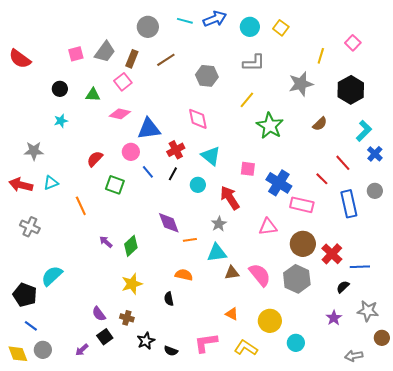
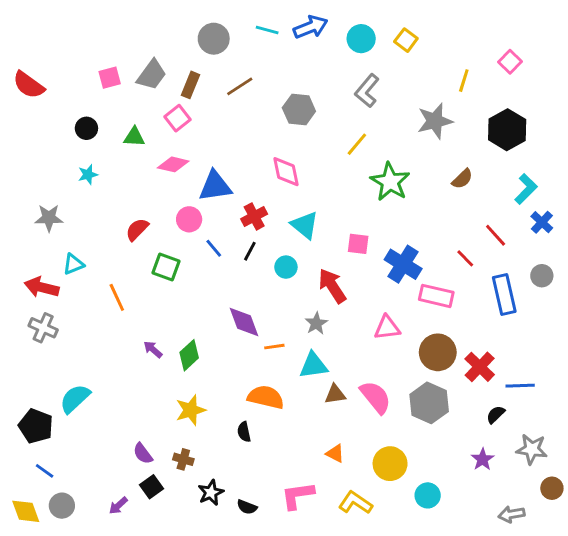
gray L-shape: (254, 63) -> (367, 91), turned 130
red arrow: (21, 185) -> (42, 287), moved
orange semicircle: (184, 275) -> (266, 397), size x1.4

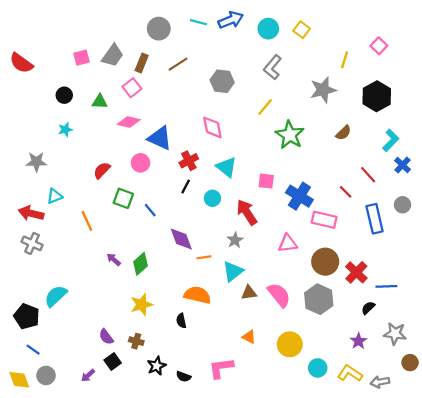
blue triangle: (215, 186) -> (160, 138), turned 32
blue line: (214, 248) -> (150, 210), moved
cyan triangle: (313, 365) -> (233, 271), turned -30
yellow L-shape: (355, 503) -> (350, 373), moved

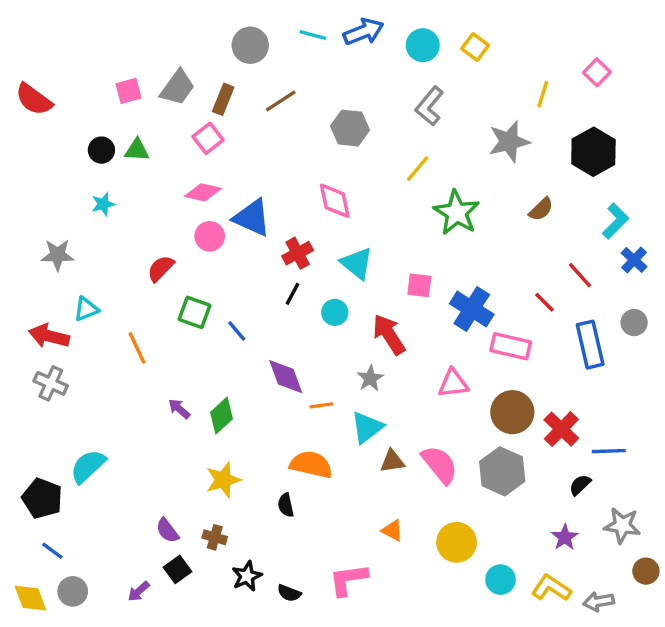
green triangle: (100, 102) -> (137, 150), moved
pink circle: (141, 163) -> (210, 236), moved

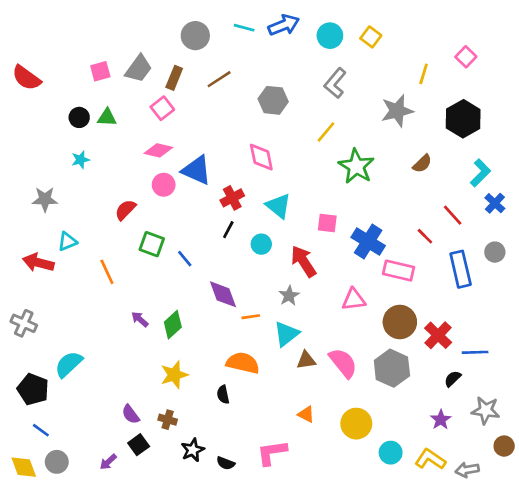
gray cross: (51, 383) -> (24, 323), moved

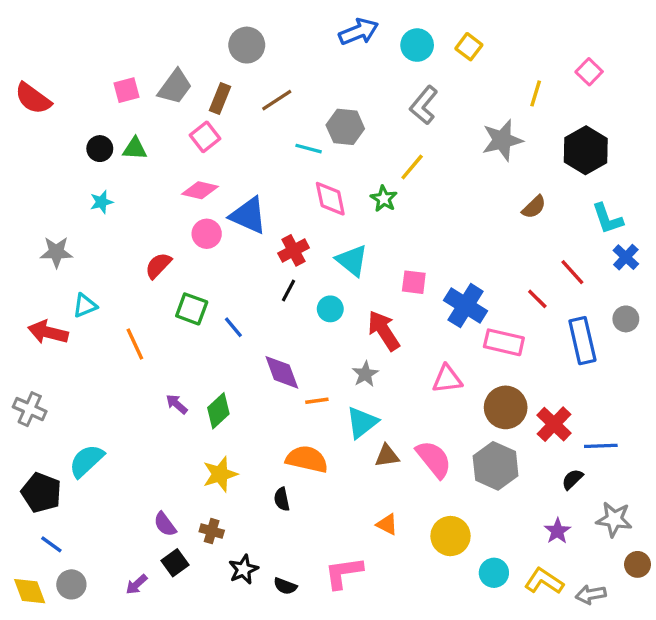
cyan line: (244, 28) -> (309, 149), moved
green star: (356, 166) -> (384, 199), moved, size x0.6
cyan L-shape: (480, 173) -> (607, 219), turned 116

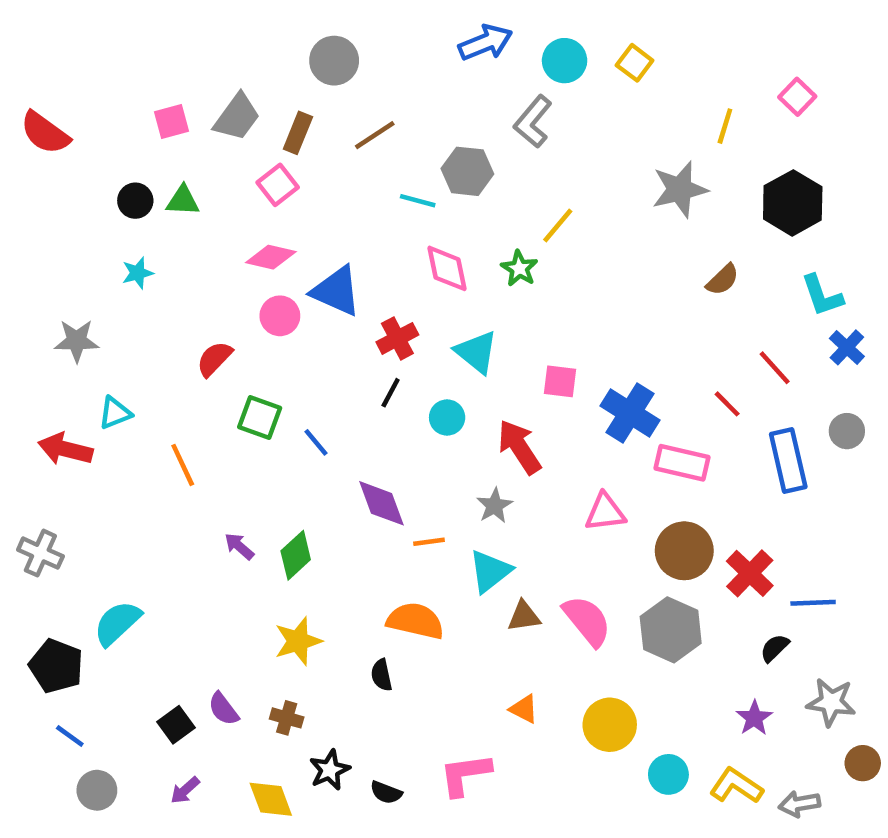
gray L-shape: (424, 105) -> (533, 122), moved
black square: (175, 563) -> (176, 725), moved
yellow diamond: (30, 591) -> (271, 799), moved

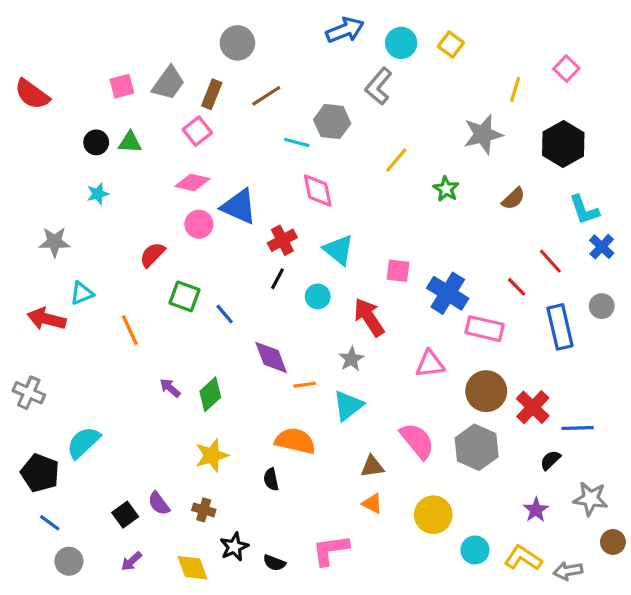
green star: (519, 268) -> (446, 189), moved
brown triangle: (524, 616) -> (372, 467), moved

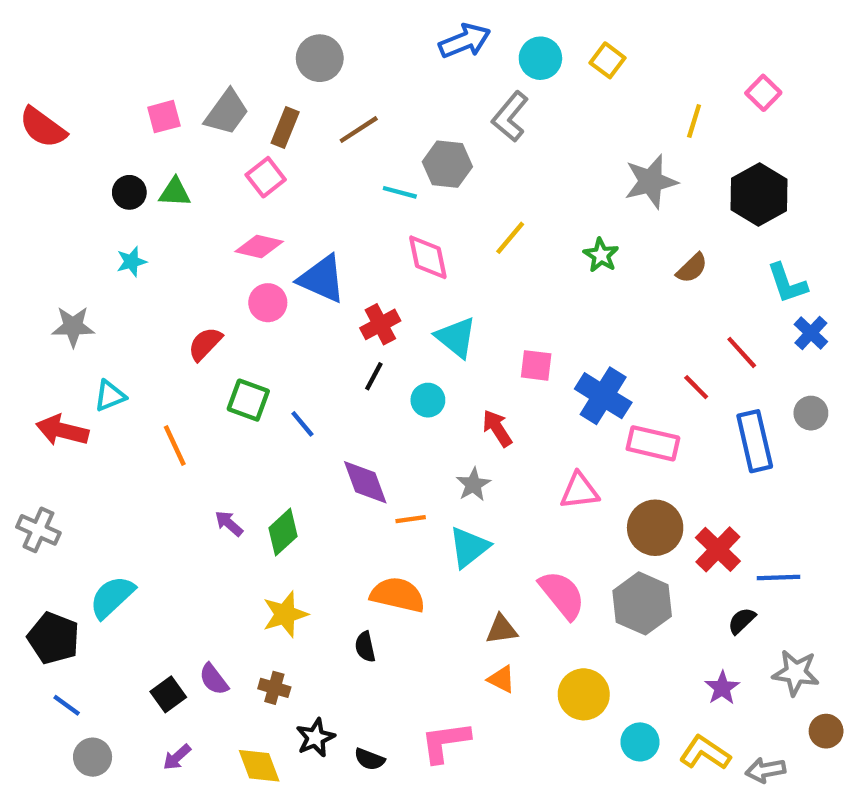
yellow line: (396, 160) -> (510, 238), moved
red arrow: (369, 317) -> (497, 428), size x0.7

